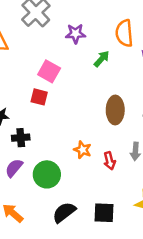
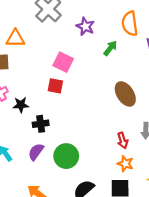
purple star: (76, 34) -> (85, 26), turned 30
brown ellipse: (115, 110) -> (125, 94), turned -30
orange star: (83, 150) -> (125, 164), moved

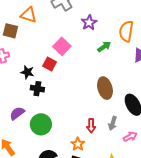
black star: (21, 105) -> (27, 72), moved
black cross: (41, 124) -> (37, 89), moved
orange star: (125, 164) -> (78, 144), moved

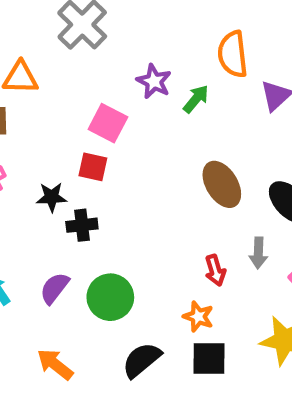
purple star: (89, 23) -> (154, 81), moved

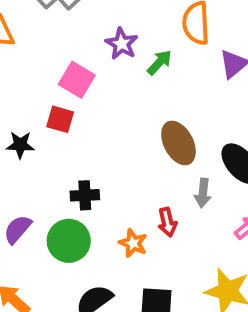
black cross: (82, 225) -> (85, 195), moved
gray arrow: (258, 253) -> (203, 193), moved
orange star: (198, 317) -> (133, 243), moved

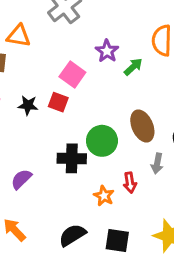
black star: (20, 145) -> (28, 105), moved
black cross: (85, 195) -> (72, 158), size x1.4
green circle: (69, 241) -> (102, 141), moved

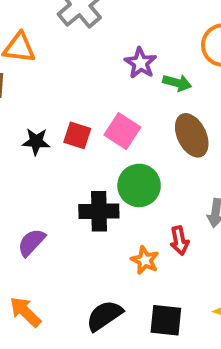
green arrow: (133, 67) -> (177, 83), turned 60
pink square: (72, 75) -> (122, 131), moved
brown ellipse: (142, 126) -> (192, 135), moved

